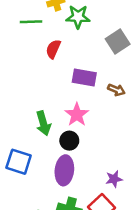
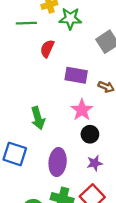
pink star: (77, 115) -> (82, 110), moved
black circle: (69, 141) -> (90, 134), moved
purple star: (114, 179) -> (95, 163), moved

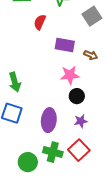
pink star: (82, 110) -> (70, 75), turned 30
green arrow: (38, 118) -> (15, 82), moved

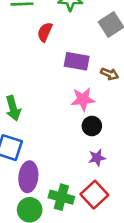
purple ellipse: (49, 120) -> (28, 177), moved

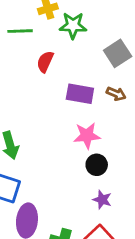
brown arrow: (110, 74) -> (116, 94), moved
purple star: (97, 158) -> (102, 200), turned 30

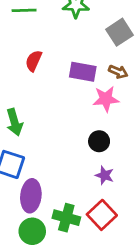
red semicircle: (45, 62) -> (34, 61), moved
pink star: (87, 136) -> (106, 99), moved

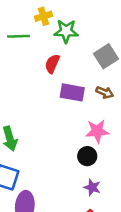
red semicircle: (34, 61) -> (52, 64), moved
pink star: (106, 99) -> (97, 131), moved

